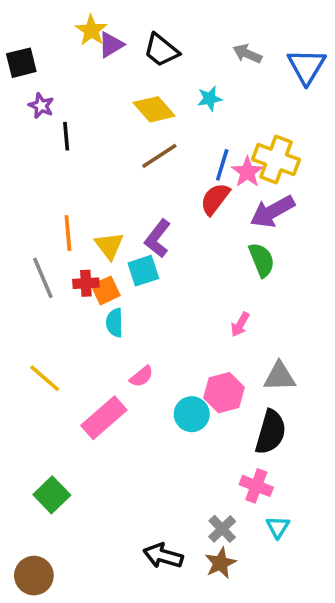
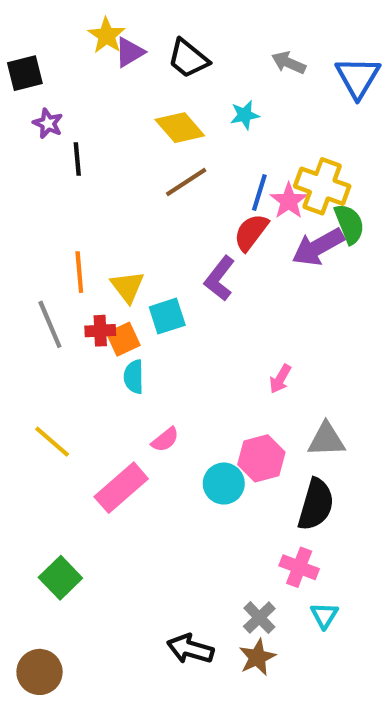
purple L-shape: (158, 238) -> (220, 278), moved
green semicircle: (262, 260) -> (349, 224), moved

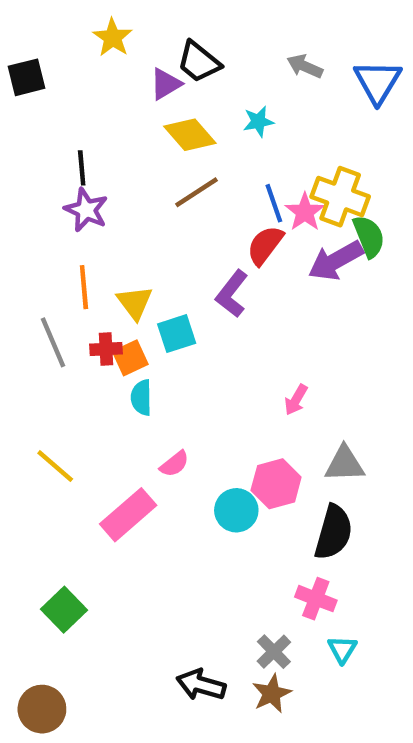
purple triangle: (130, 52) -> (166, 84), moved
purple star: (48, 123) -> (86, 210), moved, size x1.4
blue line: (259, 193) -> (274, 203), turned -36

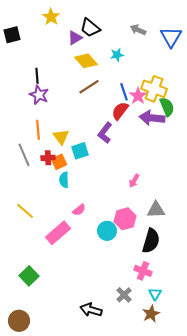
purple arrow: (336, 261) -> (152, 118), turned 35
brown star: (272, 694) -> (151, 314), moved

